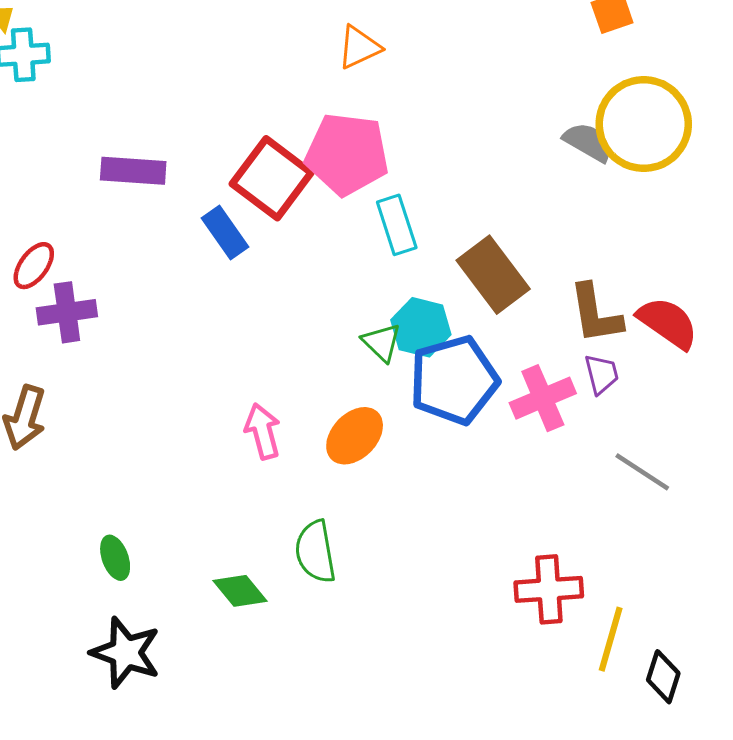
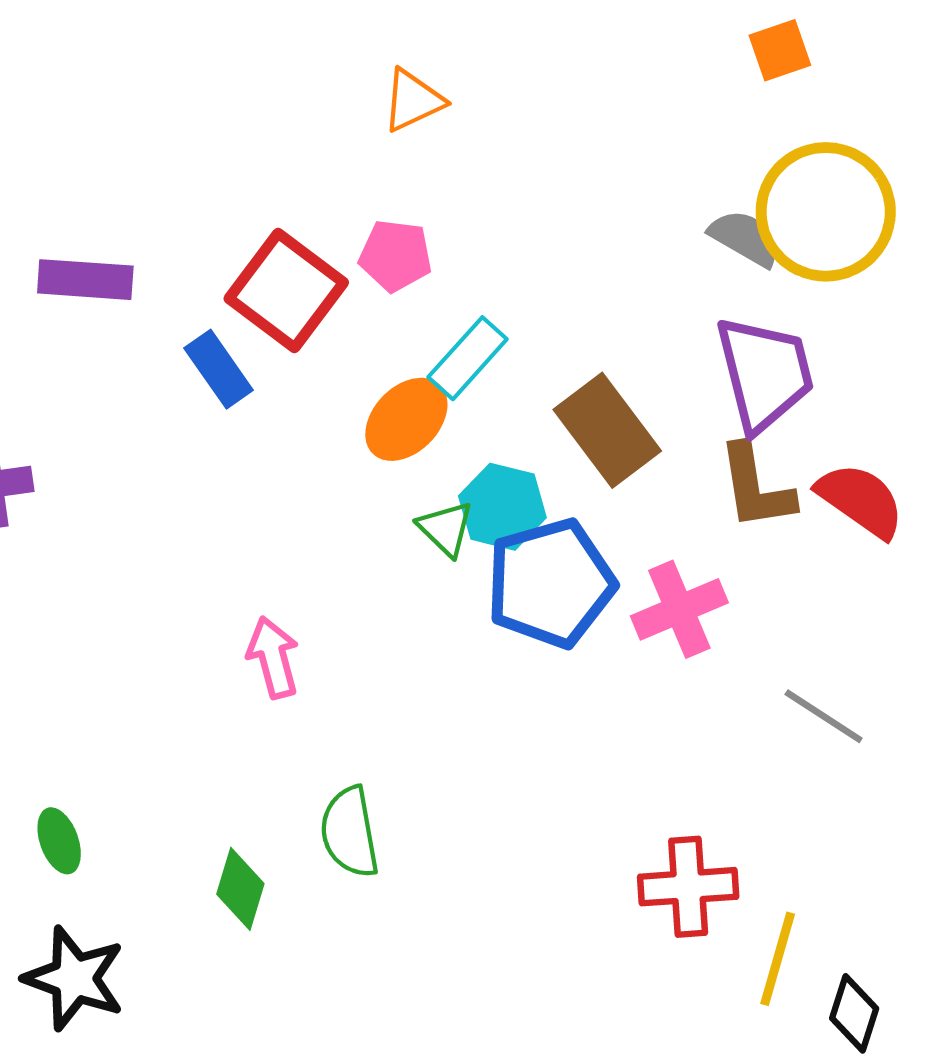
pink pentagon: (347, 154) -> (395, 256), size x0.6
cyan rectangle: (397, 225) -> (468, 358), turned 60
purple trapezoid: (602, 374) -> (765, 373), moved, size x2.0
orange ellipse: (355, 436) -> (406, 419), moved
green diamond: (240, 591) -> (240, 889), turned 56

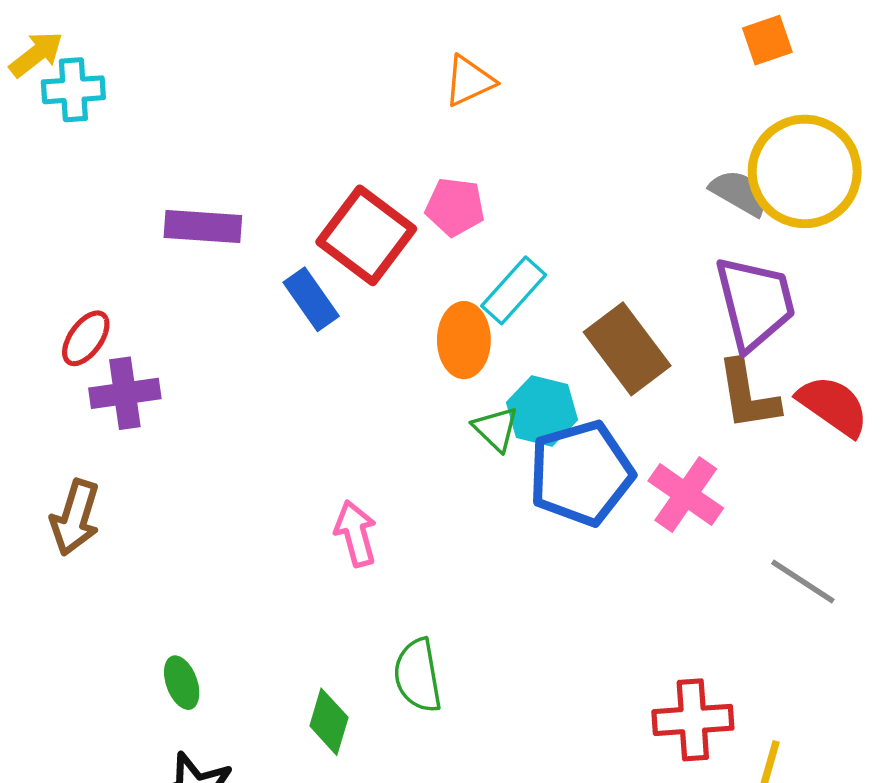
orange ellipse: (406, 419) -> (464, 340), turned -44
pink cross: (679, 609) -> (686, 494), turned -32

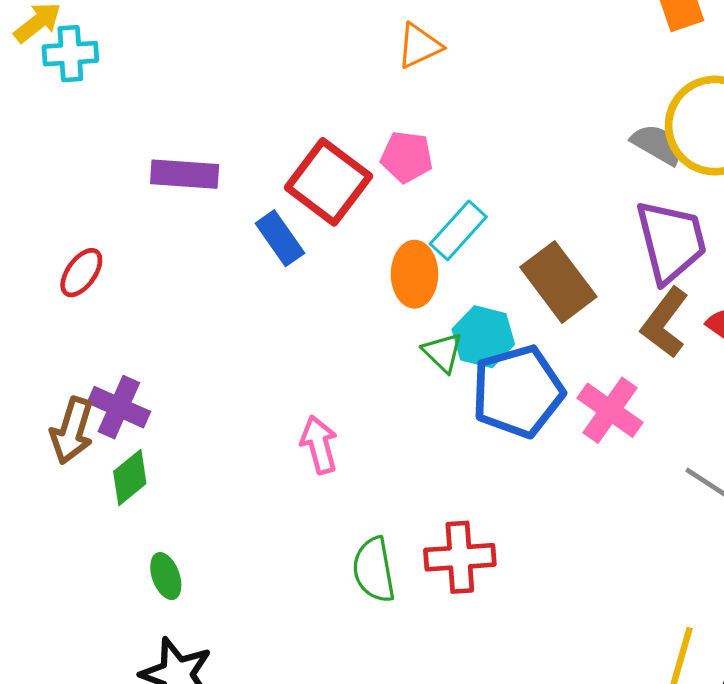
purple cross: (125, 393) -> (119, 407), moved, turned 32
brown L-shape: (748, 395) -> (665, 323), turned 46
red cross: (693, 720) -> (460, 557), moved
green diamond: (329, 722) -> (130, 477), moved, turned 34

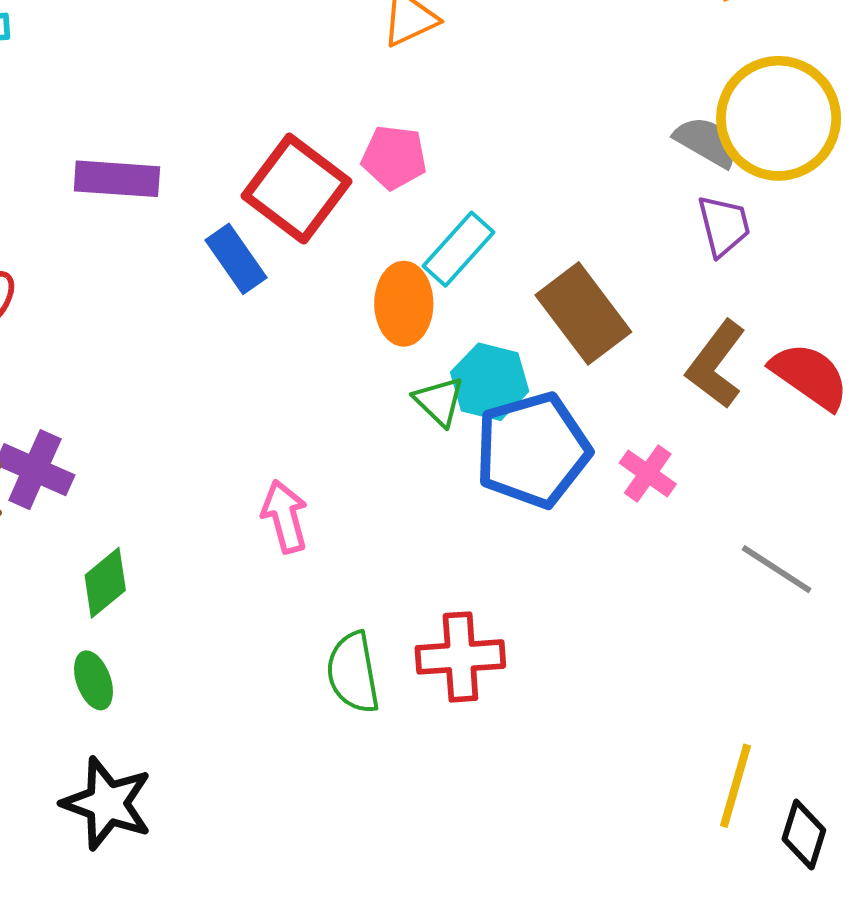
purple trapezoid: (671, 241) -> (724, 226), moved, size x0.6
pink cross: (610, 410) -> (648, 474), size x0.7
green diamond: (130, 477) -> (105, 583), moved

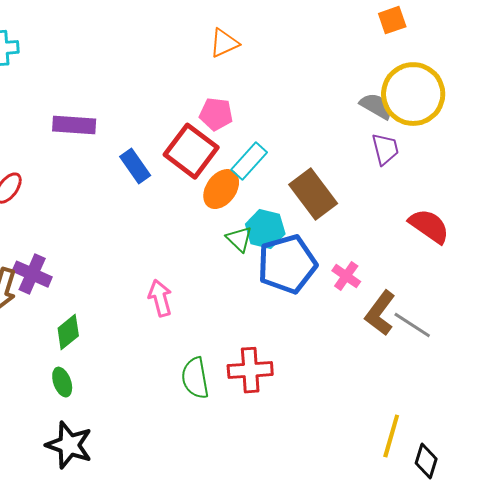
red square: (296, 189) -> (191, 151), moved
orange ellipse: (404, 304) -> (221, 189), turned 36
brown L-shape: (716, 364) -> (380, 313), moved

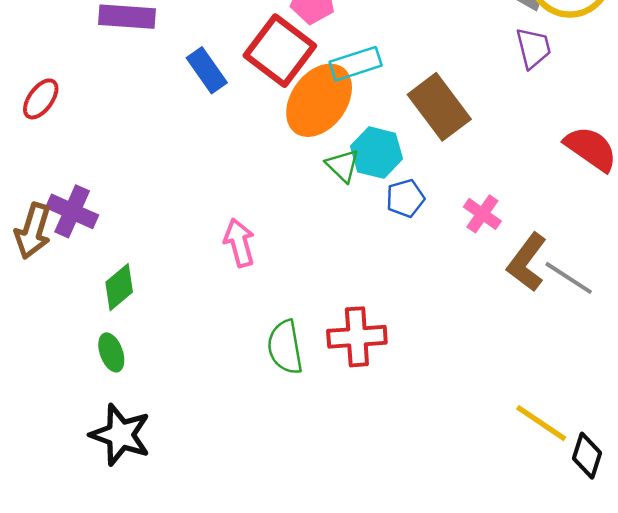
cyan rectangle: (249, 161) -> (356, 64), turned 30
orange ellipse: (221, 189) -> (319, 100), size x1.4
blue pentagon: (287, 264) -> (405, 198), size x0.5
yellow line: (391, 436) -> (541, 423), turned -72

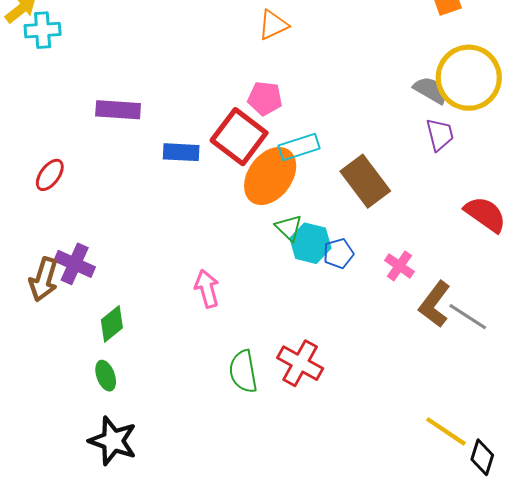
blue rectangle: (207, 70) -> (181, 152), turned -52
cyan hexagon: (377, 153) -> (310, 243), moved
red cross: (357, 337) -> (300, 363), turned 33

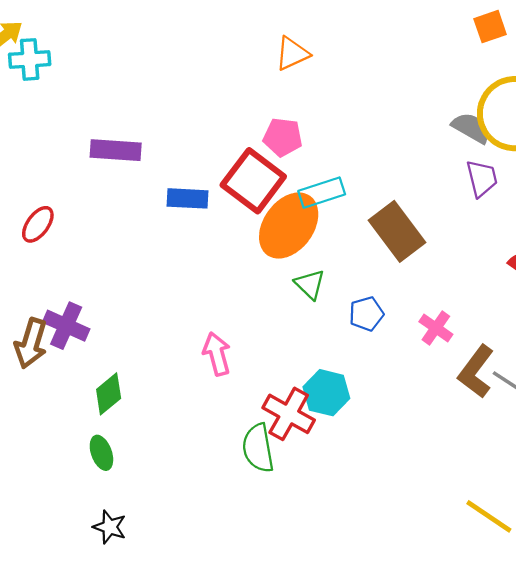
cyan hexagon: (310, 243) -> (326, 393), moved
red cross: (300, 363) -> (289, 414), moved
black star: (113, 441) -> (110, 527), size x0.6

